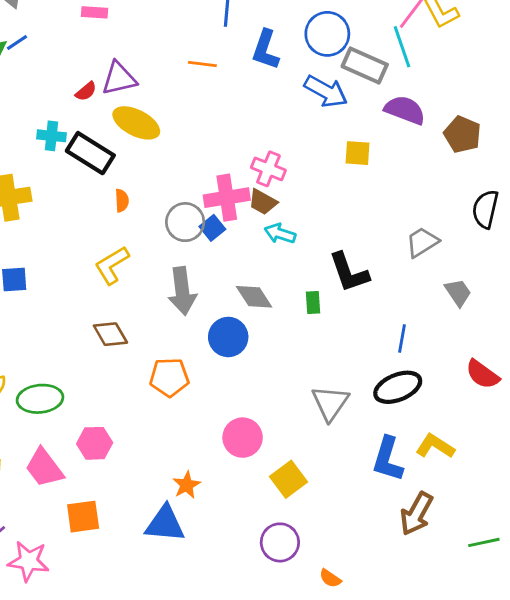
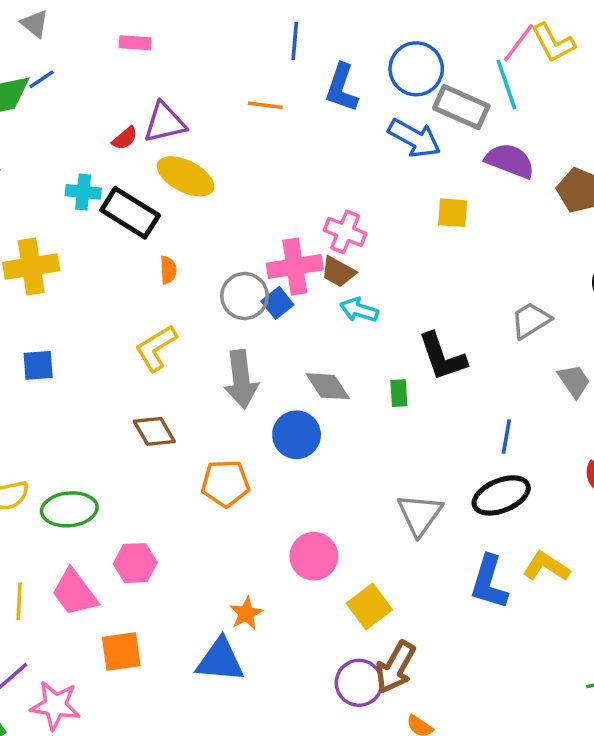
brown arrow: (416, 514) -> (395, 667), moved

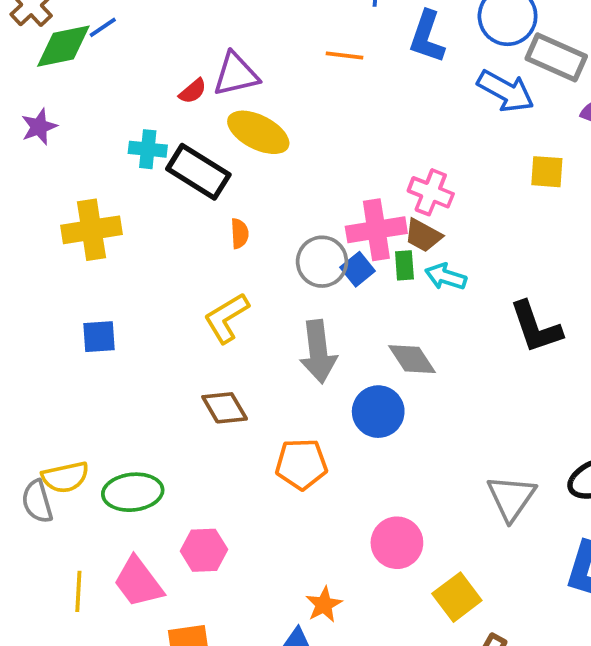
green rectangle: (399, 393) -> (404, 265), moved

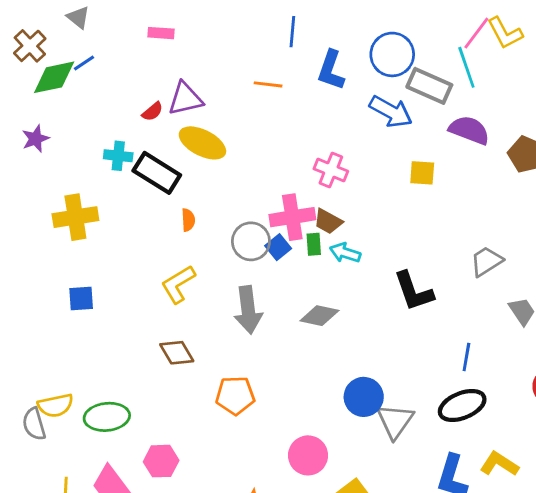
pink cross: (431, 192) -> (331, 170), moved
gray diamond: (412, 359) -> (319, 316), turned -45
blue circle: (378, 412) -> (364, 397), moved

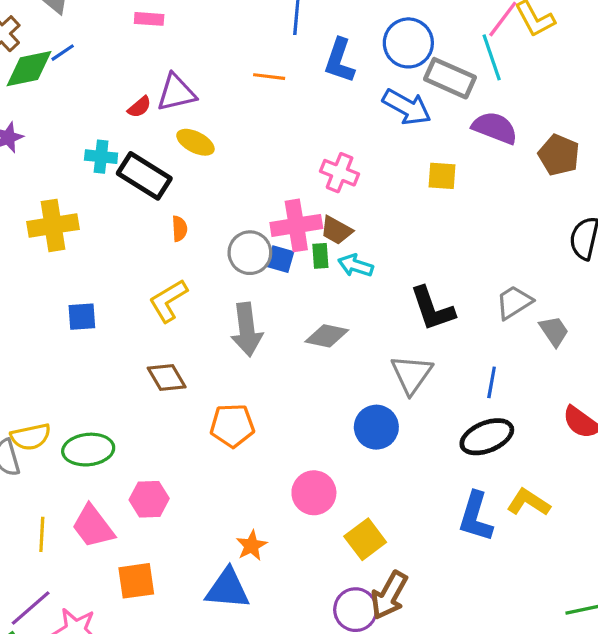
yellow ellipse: (202, 143) -> (195, 142), size x0.7
blue square: (278, 247) -> (280, 259), turned -35
gray trapezoid: (486, 261) -> (514, 302), moved
blue square: (81, 298) -> (82, 317), moved
gray triangle: (395, 421) -> (412, 374), moved

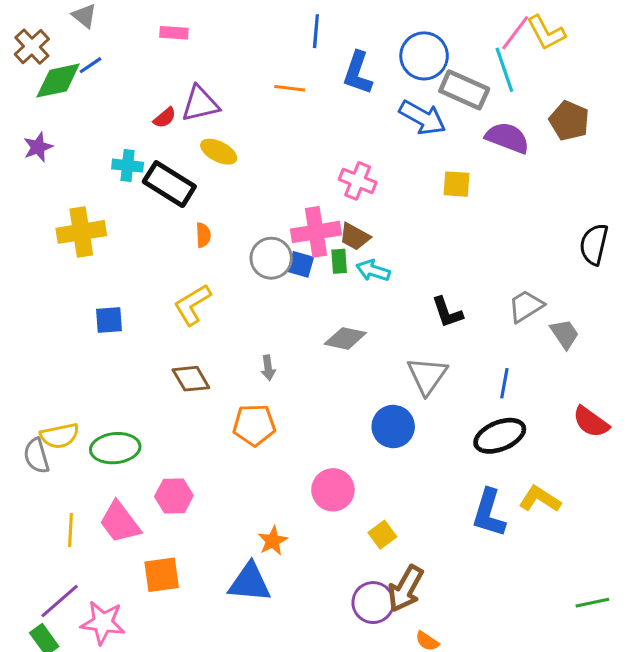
brown pentagon: (559, 155) -> (569, 121), moved
black L-shape: (432, 309) -> (447, 312), size x0.7
gray arrow: (247, 330) -> (268, 368), moved, size x0.5
yellow square: (365, 539) -> (382, 535), size x0.7

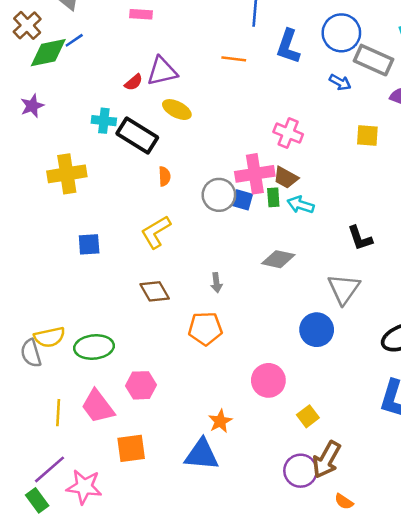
blue arrow: (423, 118) -> (340, 82), size x0.6

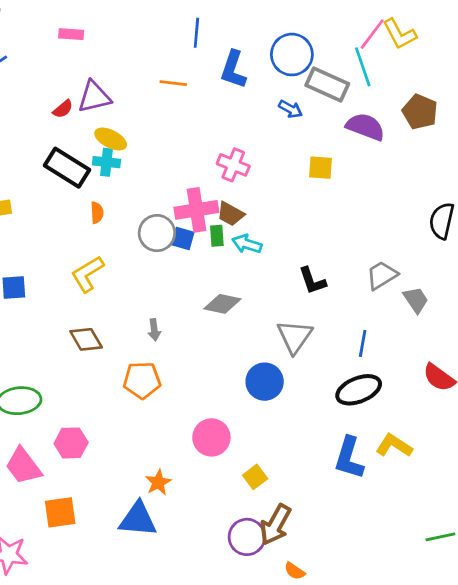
cyan cross: (104, 121) -> (106, 162), moved

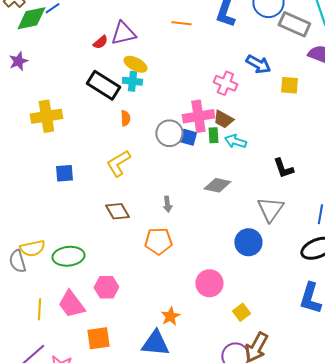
blue arrow: (290, 109) -> (258, 64), moved, size x1.4

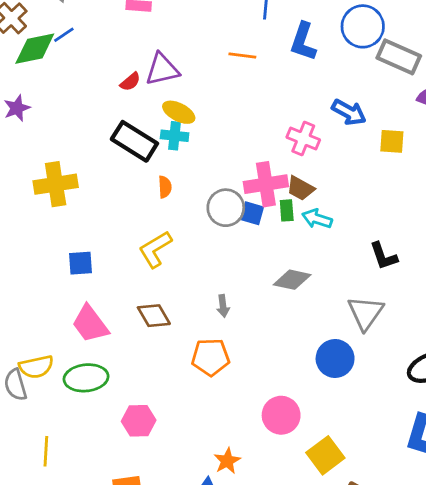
pink trapezoid: (71, 304) -> (90, 324), moved
yellow square: (241, 312) -> (325, 455), size x1.5

